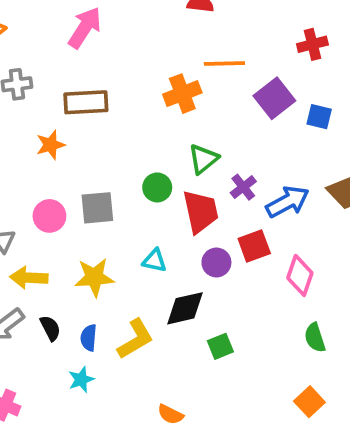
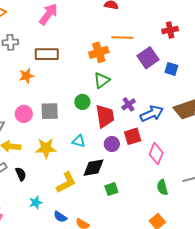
green triangle: (203, 159) -> (102, 80), moved
blue semicircle: (89, 338) -> (60, 217), moved, turned -64

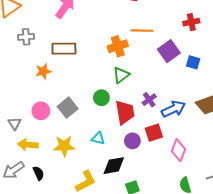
gray square: (50, 111) -> (68, 108), turned -36

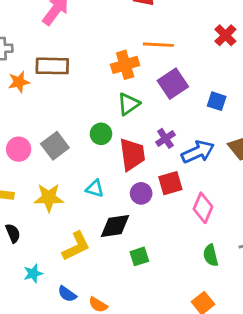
red cross: (191, 22) -> (225, 35), turned -35
purple square: (169, 51) -> (173, 84), moved
blue square: (193, 62) -> (217, 101), moved
orange star: (43, 71) -> (19, 82), moved

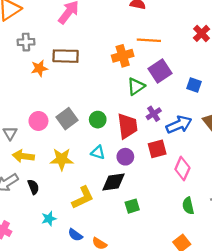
green triangle: (128, 104) -> (136, 86), moved
green circle: (101, 134) -> (98, 120), moved
purple circle: (141, 193) -> (125, 157), moved

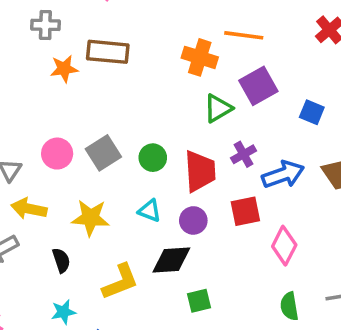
orange cross: (123, 56) -> (200, 57), turned 30
black semicircle: (33, 187) -> (61, 260), moved

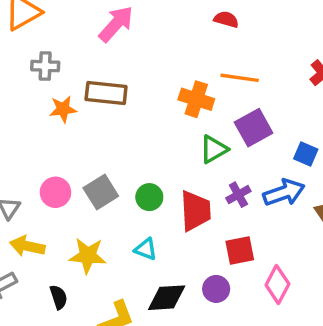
blue arrow: (283, 174) -> (284, 193), moved
purple circle: (193, 220) -> (216, 289), moved

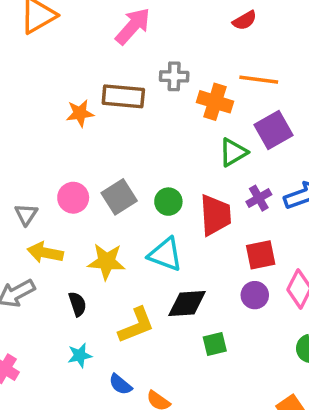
red semicircle: (226, 19) -> (245, 20), turned 135
gray cross: (45, 66) -> (174, 76), moved
cyan triangle: (146, 249) -> (165, 254), size x1.5
purple circle: (216, 289) -> (255, 295), moved

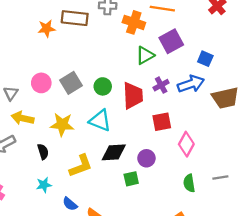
purple circle: (255, 295) -> (146, 158), moved

